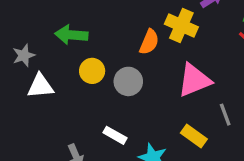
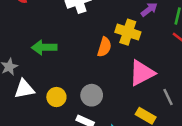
yellow circle: (92, 71) -> (56, 97), moved
gray circle: (128, 81) -> (92, 95), moved

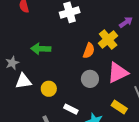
yellow cross: (128, 32) -> (108, 39), turned 30
gray circle: (92, 95) -> (90, 79), moved

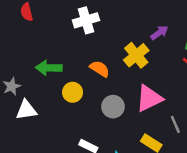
orange semicircle: (89, 51) -> (100, 69), moved, turned -77
yellow circle: (49, 89) -> (73, 92), moved

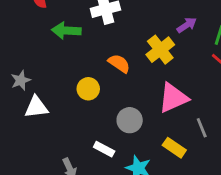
green arrow: (49, 68) -> (66, 31), moved
gray circle: (113, 107) -> (130, 120), moved

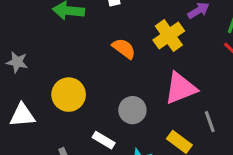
gray star: (21, 80) -> (17, 62), turned 30
yellow circle: (88, 89) -> (69, 95), moved, size x1.4
white triangle: (36, 107) -> (22, 115), moved

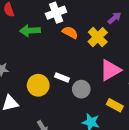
orange semicircle: (124, 49) -> (70, 32), moved
white rectangle: (104, 140) -> (62, 77), moved

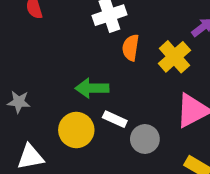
green arrow: (30, 31) -> (92, 88), moved
orange semicircle: (70, 32) -> (131, 48), turned -112

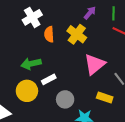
white rectangle: (115, 119) -> (49, 79), turned -40
gray circle: (145, 139) -> (65, 99), moved

